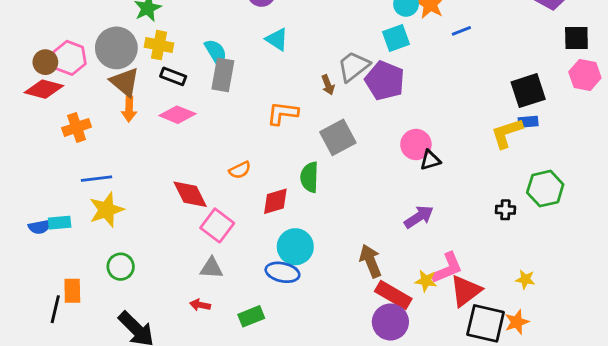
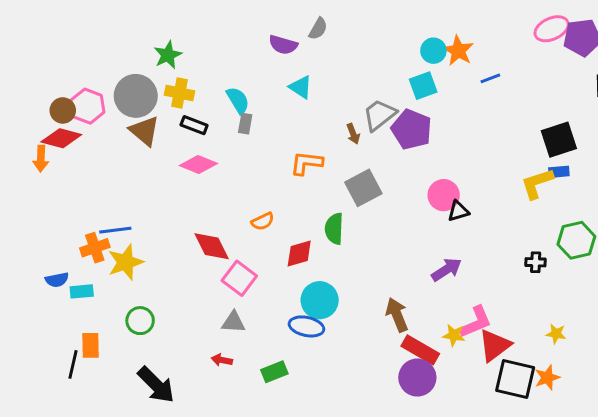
gray rectangle: (223, 75) -> (245, 124), size x0.6
orange arrow: (129, 109) -> (41, 159), moved
orange cross: (77, 127) -> (95, 248), moved
cyan rectangle: (60, 223) -> (82, 291), moved

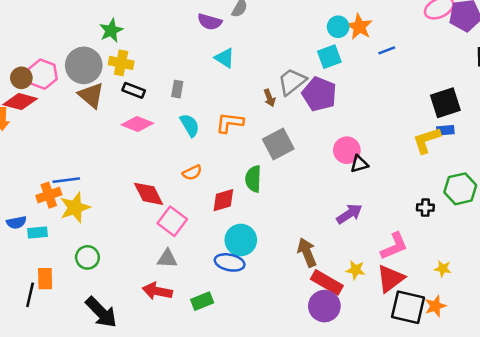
cyan semicircle: (238, 100) -> (190, 125), moved
pink L-shape: (476, 322) -> (394, 246), moved
red arrow: (222, 360) -> (157, 291), size x1.6

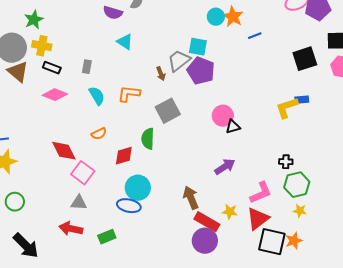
cyan square: (329, 57) -> (198, 47), moved, turned 30
black square: (445, 103) -> (305, 59), moved
green hexagon: (460, 189) -> (297, 185), moved

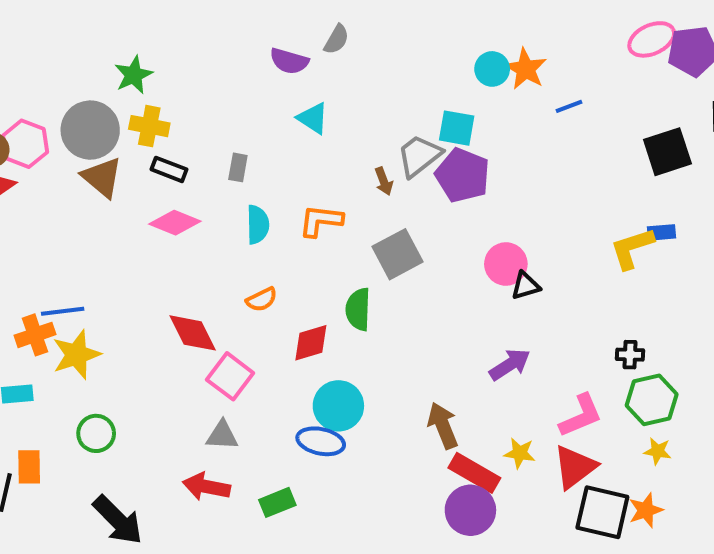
cyan semicircle: (97, 96) -> (258, 225), turned 30

